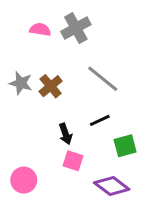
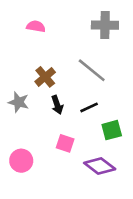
gray cross: (76, 28) -> (105, 25), moved, turned 30
gray star: (21, 83) -> (19, 102), moved
black arrow: (65, 134) -> (57, 105), moved

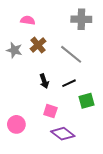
brown cross: (45, 77) -> (38, 45), moved
gray star: (19, 102) -> (14, 50), moved
purple diamond: (100, 166) -> (63, 134), moved

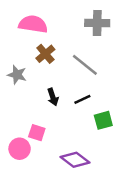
pink semicircle: (28, 20) -> (33, 24), size x1.6
gray star: (14, 50) -> (17, 75), moved
pink square: (50, 111) -> (37, 133), moved

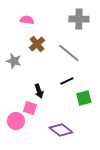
pink semicircle: (33, 24) -> (27, 20), size x0.6
black arrow: (53, 97) -> (39, 91), moved

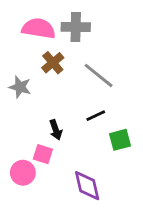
gray cross: (79, 19) -> (76, 27), moved
pink semicircle: (27, 20) -> (39, 28), size x1.6
purple diamond: (61, 130) -> (87, 186), turned 40

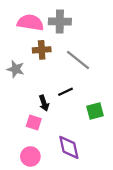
brown cross: (53, 63) -> (42, 50), turned 36
black line: (96, 116) -> (66, 92), moved
pink circle: (23, 173) -> (30, 156), moved

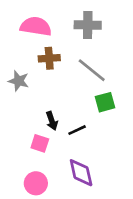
gray cross: (60, 21) -> (88, 25), moved
black line: (66, 92) -> (77, 130), moved
green square: (95, 111) -> (105, 102), moved

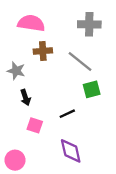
gray cross: (88, 25) -> (89, 24), moved
black arrow: (52, 121) -> (25, 97), moved
pink circle: (36, 183) -> (15, 160), moved

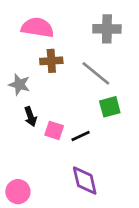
pink square: (35, 125) -> (54, 130), moved

